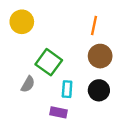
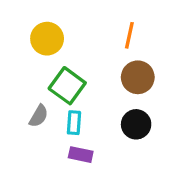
yellow circle: (22, 22) -> (47, 39), moved
cyan rectangle: (67, 89) -> (74, 123), moved

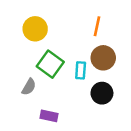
cyan rectangle: (74, 123) -> (81, 70), moved
purple rectangle: (81, 155) -> (49, 116), moved

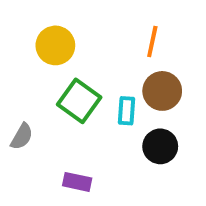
gray semicircle: (29, 87) -> (22, 136), moved

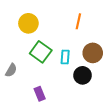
brown circle: (162, 91) -> (93, 53), moved
purple rectangle: (77, 182) -> (40, 94), turned 56

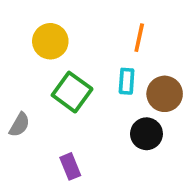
cyan rectangle: (65, 57) -> (127, 81), moved

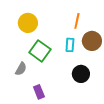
brown circle: (165, 94) -> (92, 41), moved
gray semicircle: (19, 125) -> (21, 69), moved

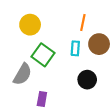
gray semicircle: (21, 69) -> (23, 74), size x1.5
purple rectangle: (39, 92) -> (42, 99), turned 32

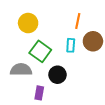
gray semicircle: (23, 74) -> (21, 70), turned -120
black circle: (87, 80) -> (57, 75), moved

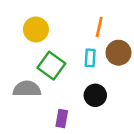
black circle: (57, 75) -> (95, 95), moved
purple rectangle: (39, 93) -> (62, 119), moved

